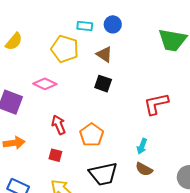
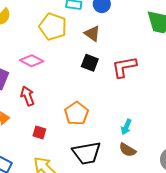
red L-shape: (156, 104) -> (124, 67), moved
red arrow: (59, 125) -> (28, 96), moved

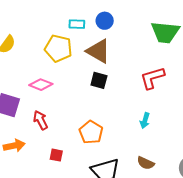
brown triangle: (92, 34) -> (98, 51), size x1.5
red L-shape: (124, 67) -> (152, 78), moved
cyan arrow: (126, 127) -> (145, 121), moved

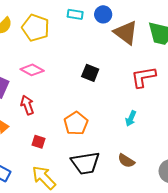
yellow pentagon: (58, 48) -> (36, 28), moved
brown triangle: (98, 51) -> (126, 33), moved

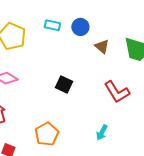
brown triangle: (126, 33) -> (102, 46), size x0.6
red L-shape: (143, 77) -> (117, 92), turned -116

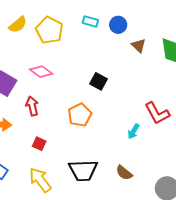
red L-shape: (117, 92) -> (157, 113), moved
orange pentagon: (47, 134) -> (80, 115), moved

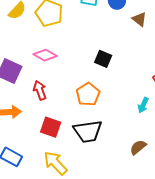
red square: (39, 144) -> (51, 127), size x1.5
black trapezoid: (83, 170) -> (88, 131), moved
brown semicircle: (124, 173) -> (138, 147), turned 108

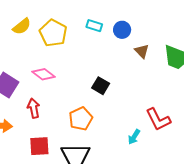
red square: (51, 127) -> (39, 146), turned -30

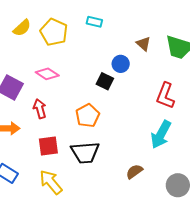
blue circle: (122, 30) -> (121, 64), moved
red L-shape: (158, 119) -> (165, 96), moved, turned 52
cyan arrow: (134, 137) -> (161, 135), moved, size x1.8

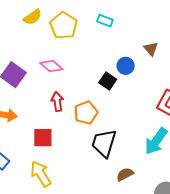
red arrow: (40, 109) -> (57, 102), moved
black trapezoid: (85, 152) -> (104, 143), moved, turned 104

